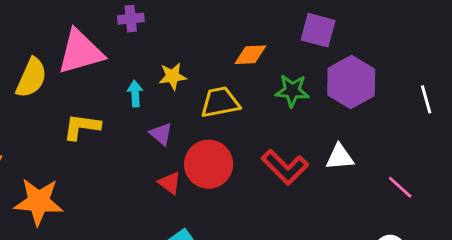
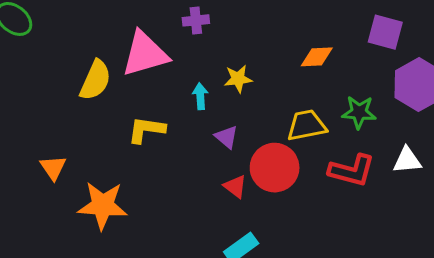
green star: (292, 91) -> (359, 112), moved
yellow trapezoid: (220, 102) -> (307, 125), moved
red L-shape: (285, 167) -> (352, 170), turned -30

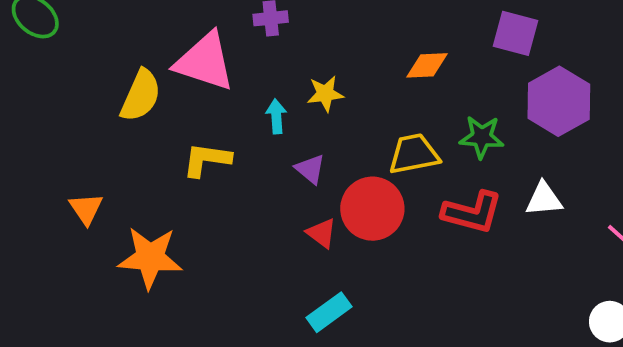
pink triangle: (145, 54) -> (205, 62), turned 34

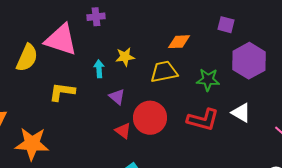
purple square: (516, 33) -> (226, 25), size x0.7
yellow trapezoid: (414, 154) -> (164, 72), moved
white triangle: (544, 199) -> (241, 113), turned 35

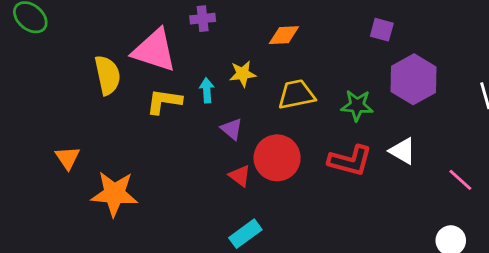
orange diamond: (179, 42) -> (284, 35), moved
yellow semicircle: (27, 58) -> (108, 75), turned -36
yellow L-shape: (62, 92) -> (164, 101), moved

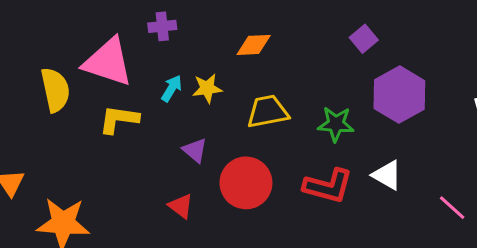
purple square: (382, 30) -> (364, 39), turned 35
cyan arrow: (207, 90) -> (172, 88), moved, turned 35
red triangle: (240, 176) -> (181, 206), moved

